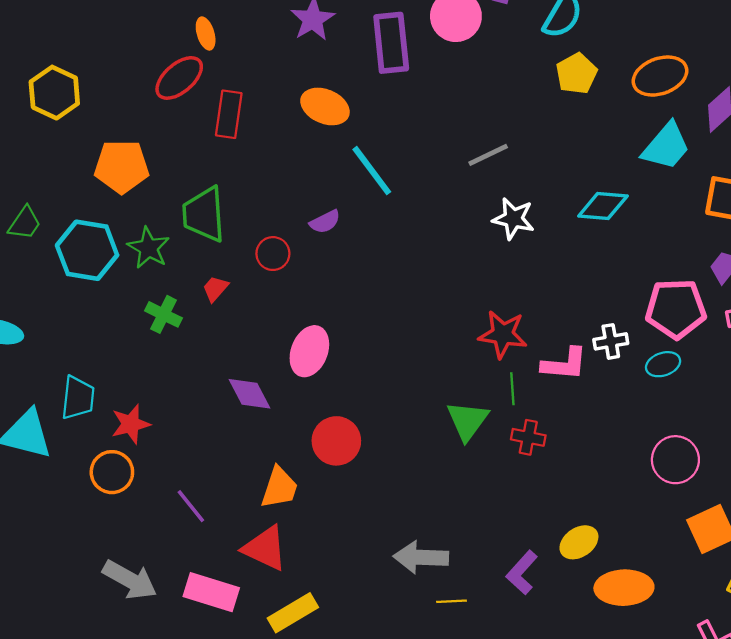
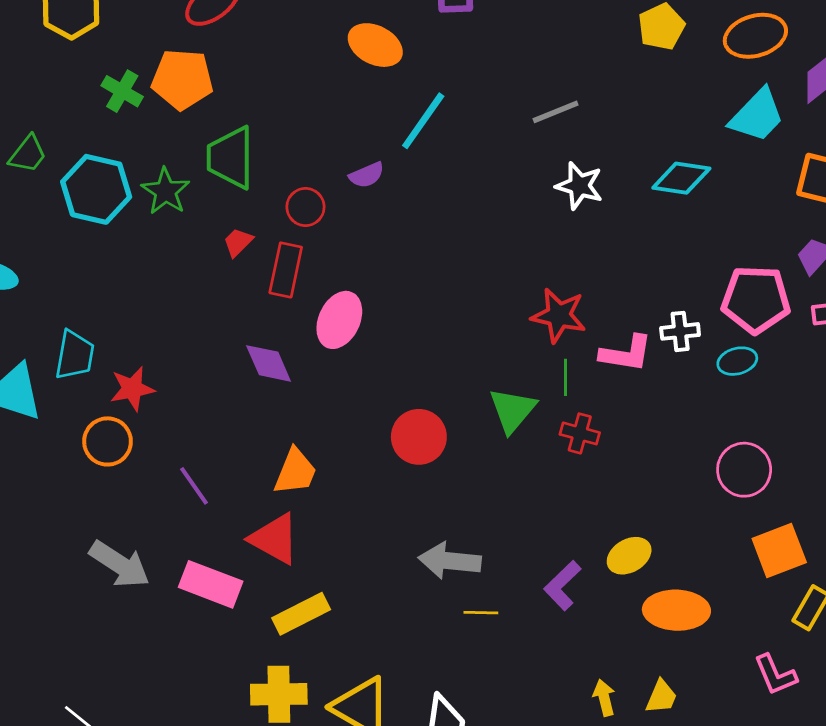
red rectangle: (229, 114) -> (286, 270), moved
orange pentagon: (122, 166) -> (182, 79), moved
cyan line: (372, 171) -> (423, 121), turned 68
green cross: (164, 314) -> (122, 91), moved
red circle: (336, 441) -> (419, 437), moved

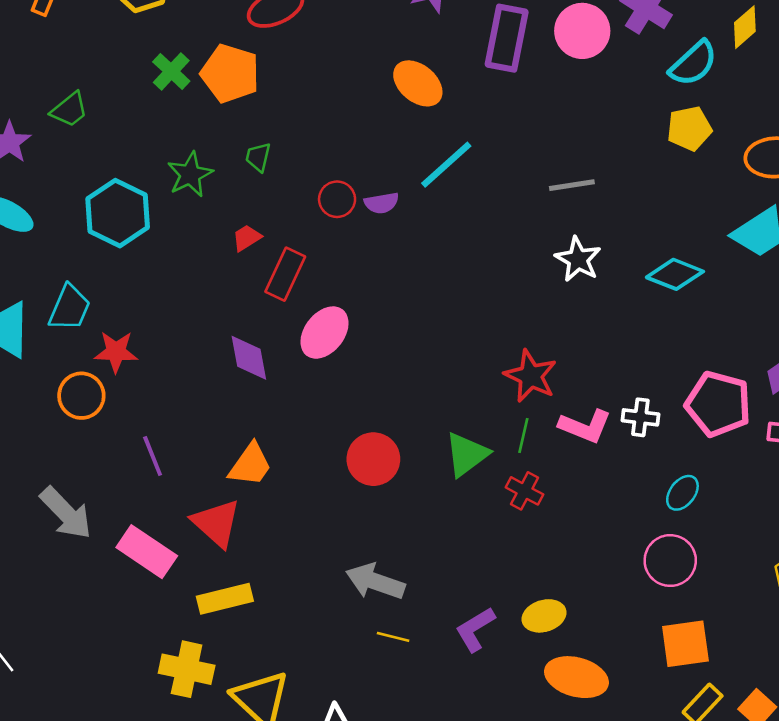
green trapezoid: (231, 158) -> (258, 157), size x0.5
cyan hexagon: (96, 189) -> (118, 213), moved
red circle: (305, 207) -> (337, 199), moved
cyan ellipse: (737, 361) -> (682, 493), moved, turned -51

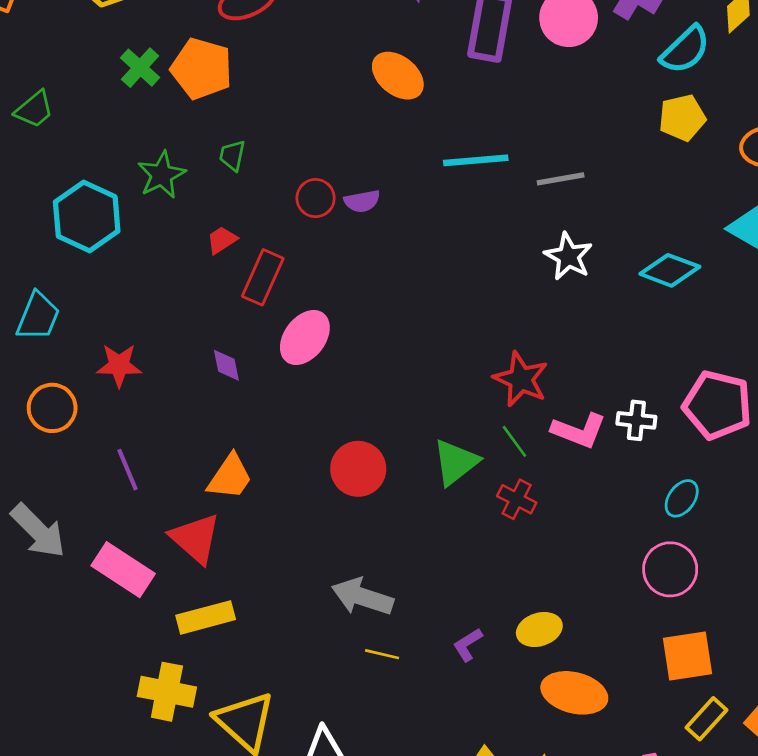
cyan line: (446, 165) -> (476, 160), moved, turned 38
red star: (116, 352) -> (119, 365), moved
purple diamond: (249, 358) -> (226, 365), size x0.7
green line: (523, 435) -> (514, 441), turned -48
purple L-shape: (475, 629) -> (468, 645), size x0.7

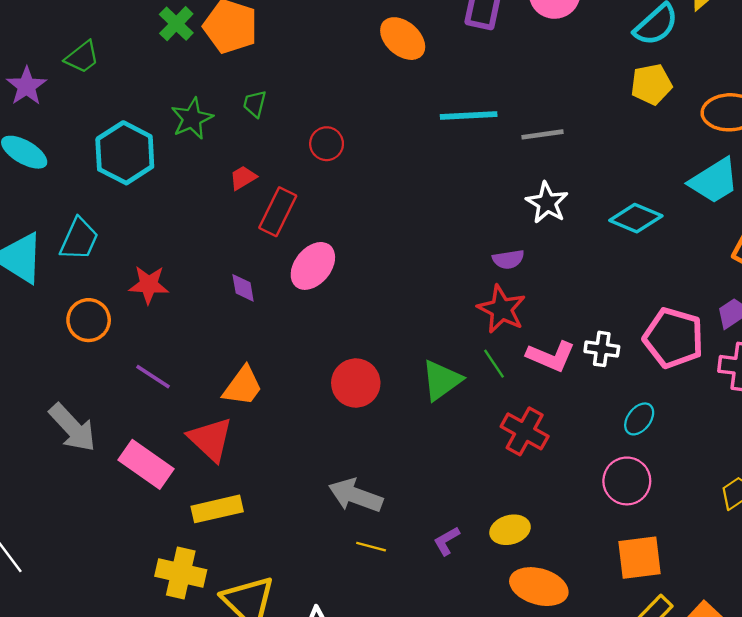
purple semicircle: (362, 201) -> (508, 259), moved
purple line: (128, 470) -> (153, 377), turned -36
red cross: (517, 499) -> (525, 431), moved, size x1.4

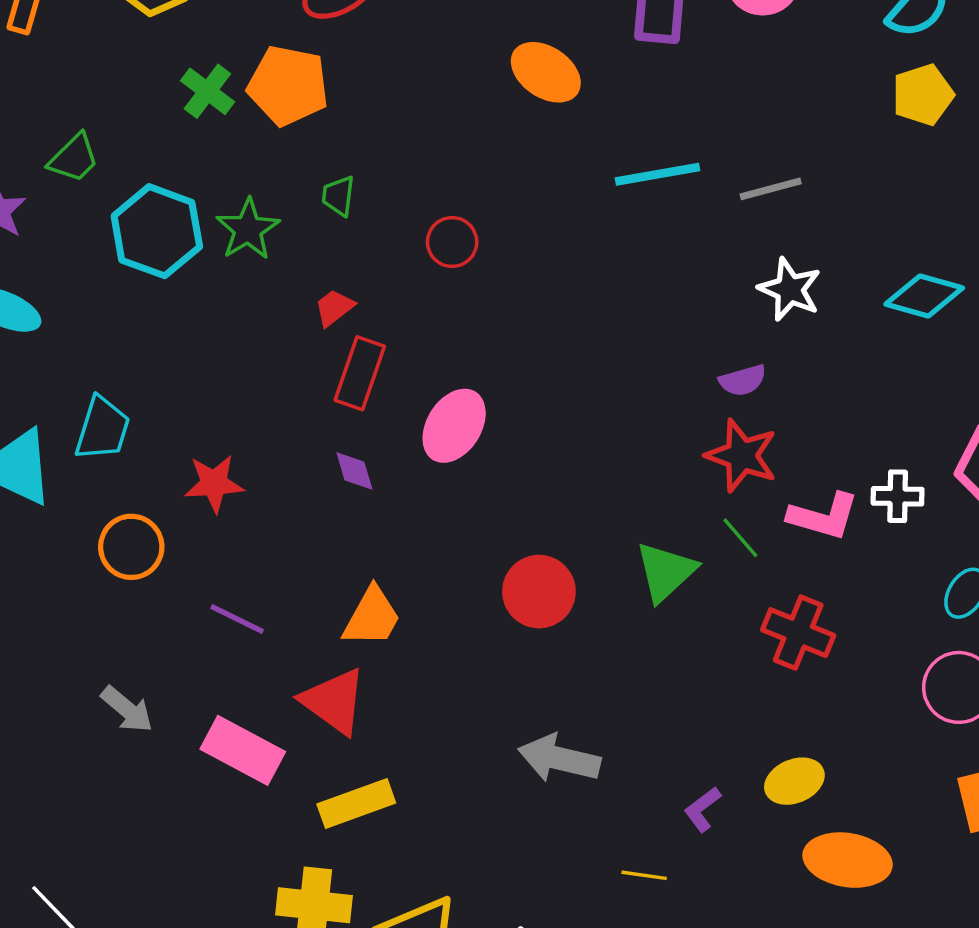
cyan hexagon: (125, 153) -> (157, 231), moved
red rectangle: (278, 212) -> (360, 373), moved
gray arrow: (73, 428) -> (127, 709), size x0.7
yellow line: (371, 547) -> (644, 875), moved

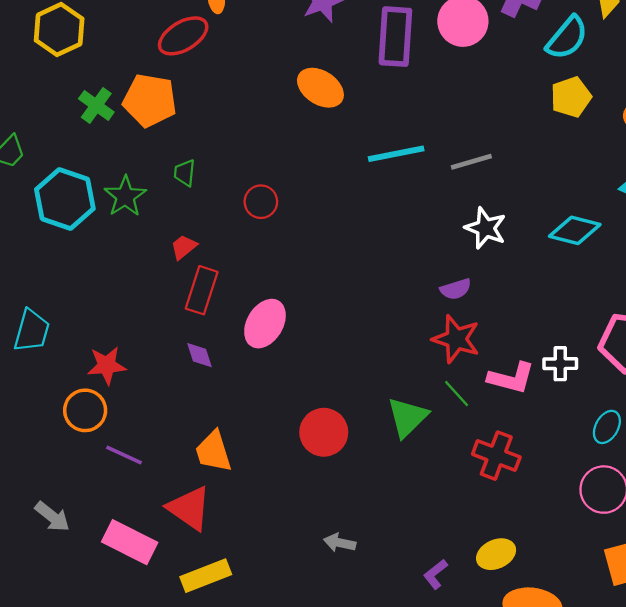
orange circle: (131, 547) -> (85, 410), moved
orange trapezoid: (372, 617) -> (213, 452), turned 135
gray arrow: (559, 758) -> (340, 543), size x0.6

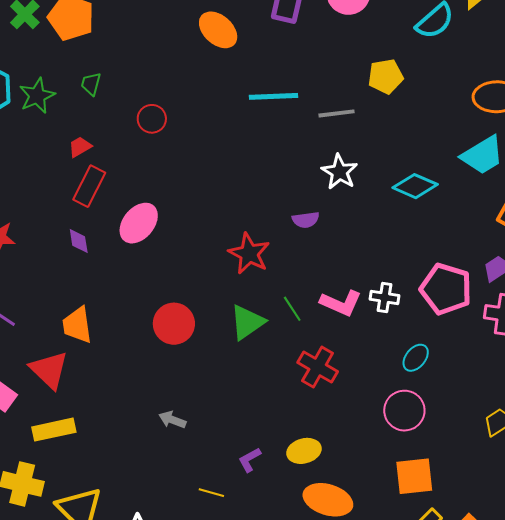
yellow pentagon: (571, 97) -> (386, 76), moved
red star: (456, 339) -> (249, 254), moved

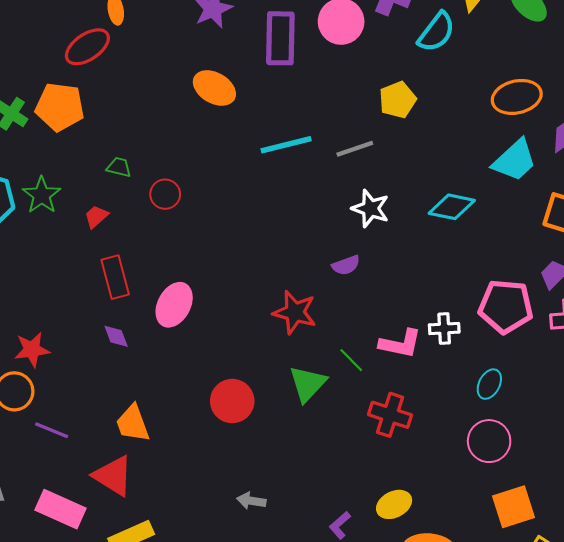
green trapezoid: (91, 84) -> (119, 167), moved, turned 100
red trapezoid: (80, 147) -> (96, 217), moved
red rectangle: (89, 186) -> (115, 277), turned -30

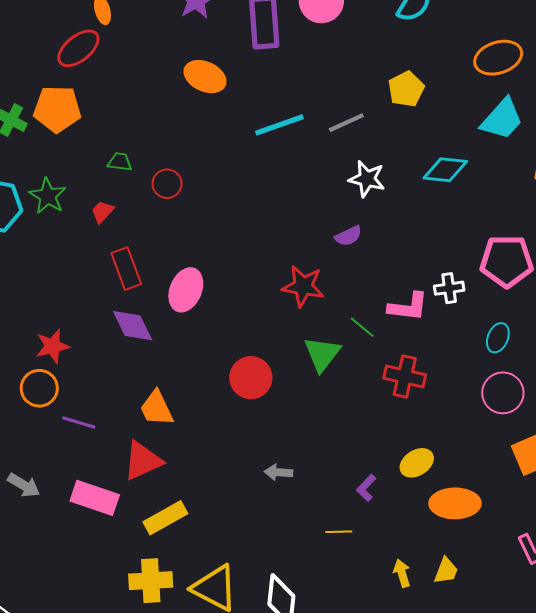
yellow pentagon: (398, 100) -> (406, 89), moved
purple diamond: (116, 336) -> (133, 326), size x1.6
red triangle: (113, 476) -> (143, 461), turned -51

